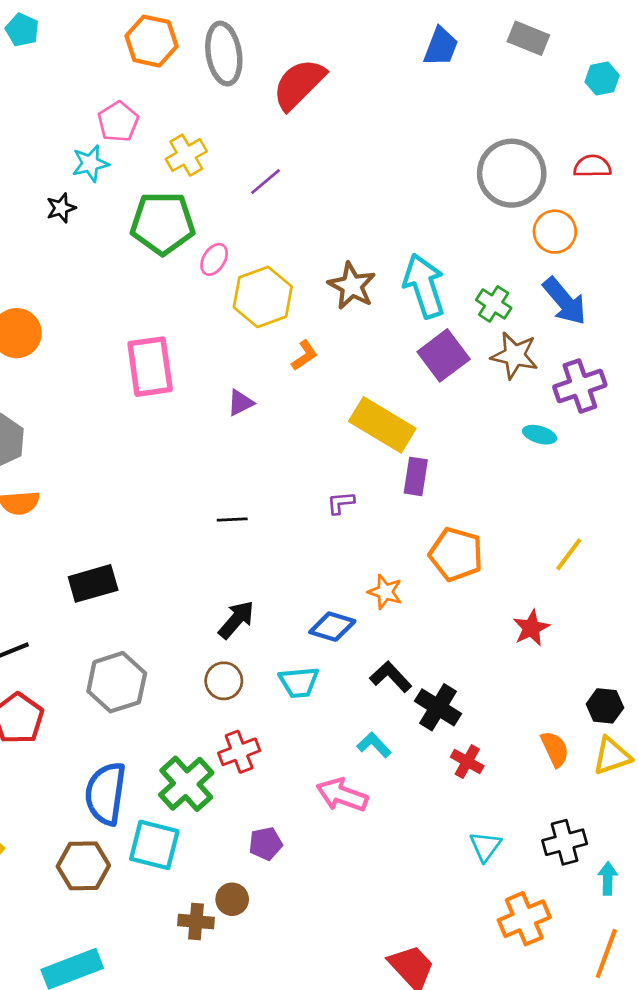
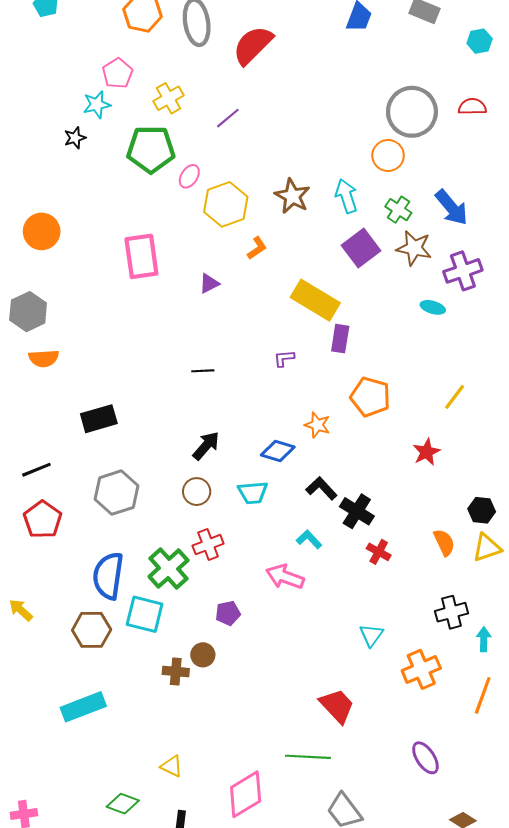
orange circle: (555, 232) -> (388, 155), moved
cyan arrow: (424, 286) -> (346, 196), size x0.7
cyan triangle: (485, 846) -> (371, 635), moved

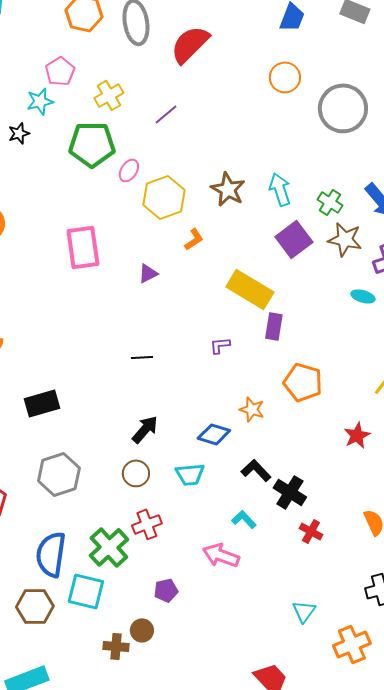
orange circle: (388, 155) -> (285, 77), moved

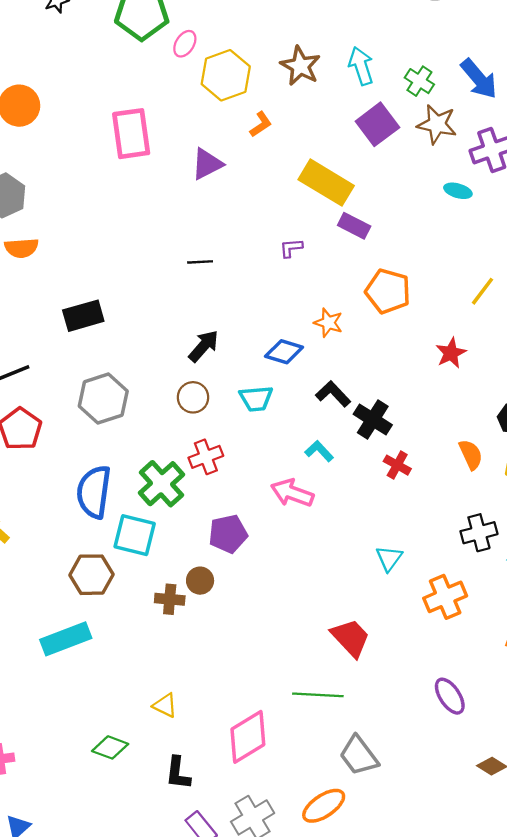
purple triangle: (148, 273) -> (207, 164), size x1.4
purple rectangle: (274, 326) -> (354, 226), turned -72
purple pentagon: (166, 590) -> (228, 534), size x1.4
brown hexagon: (35, 606) -> (91, 575), moved

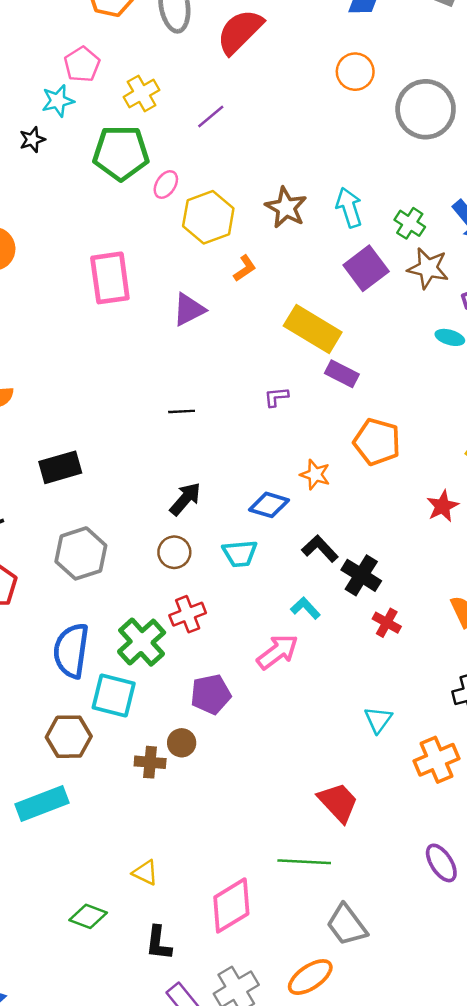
pink arrow: (292, 493) -> (277, 652), turned 123

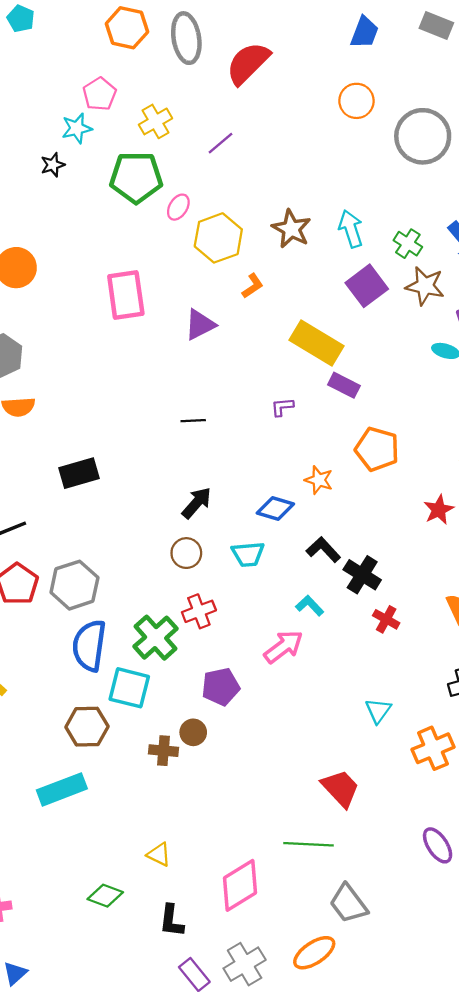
gray hexagon: (81, 553) -> (74, 585), moved

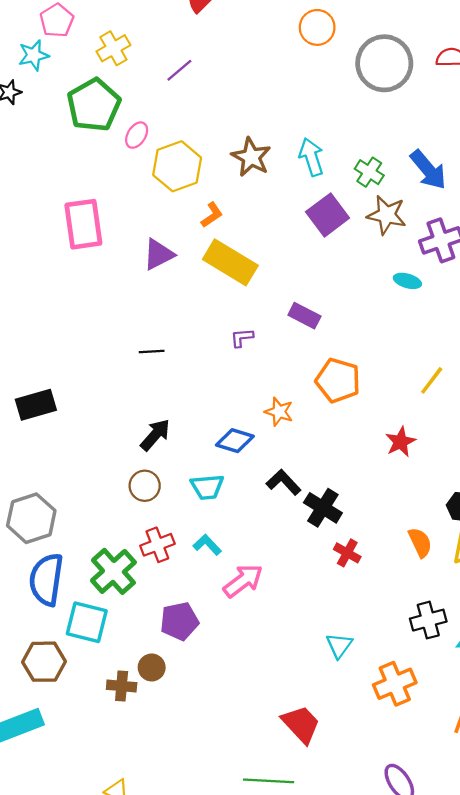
green pentagon: (136, 177) -> (94, 105), turned -30
yellow rectangle: (317, 343) -> (230, 262), moved
cyan L-shape: (310, 606) -> (207, 545), moved

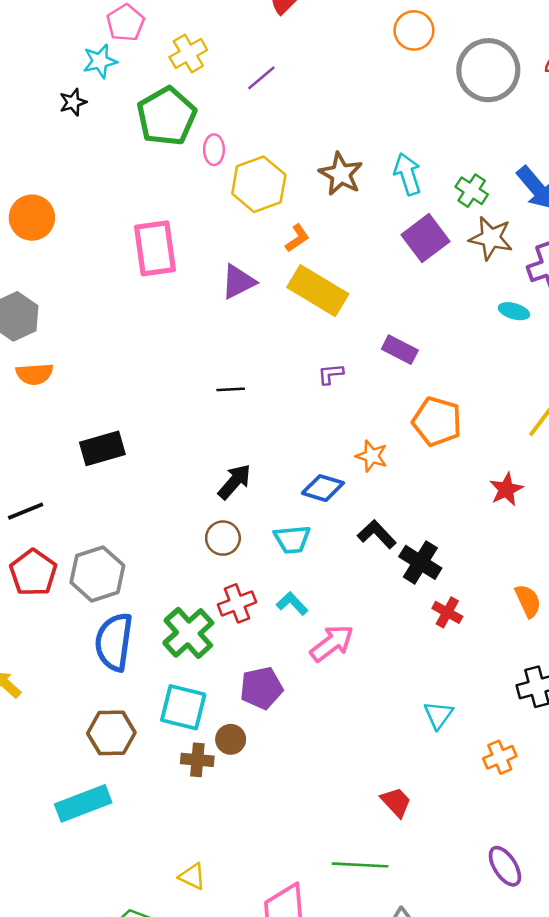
pink ellipse: (137, 135) -> (214, 150), turned -32
cyan square: (87, 622) -> (183, 707), moved
orange cross: (395, 684) -> (500, 757), size x0.7
red trapezoid: (301, 724) -> (396, 802), size x0.7

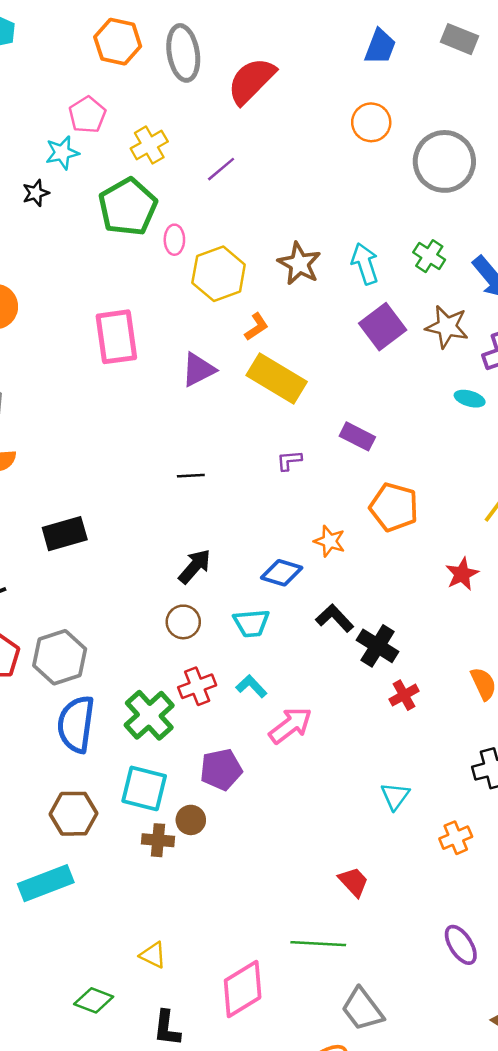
green cross: (472, 191) -> (429, 256), moved
red cross: (447, 612) -> (404, 695), turned 32

